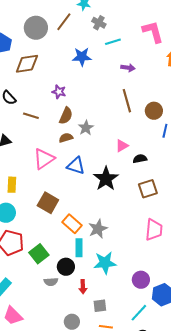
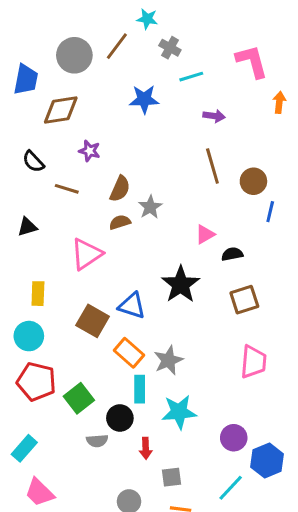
purple star: (59, 92) -> (90, 151), moved
blue triangle: (76, 166) -> (132, 306), moved

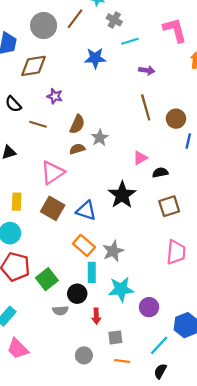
brown square: (93, 321) -> (53, 208), moved
purple circle: (234, 438) -> (149, 307), moved

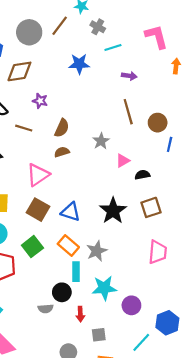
gray star: (100, 138) -> (101, 141), moved
black star: (122, 195) -> (113, 211), moved
green square: (47, 279) -> (32, 247), moved

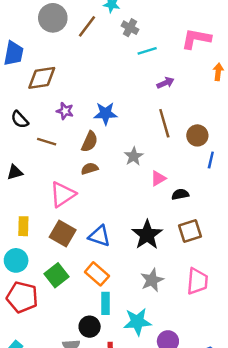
gray circle: (29, 32) -> (53, 18), moved
pink L-shape: (156, 37) -> (196, 39), turned -64
blue star: (79, 64) -> (105, 113), moved
purple arrow: (129, 76) -> (166, 83), turned -32
gray star: (97, 251) -> (152, 280), moved

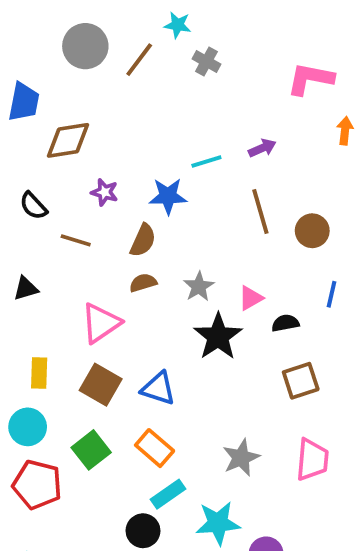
cyan line: (147, 51) -> (206, 162), moved
gray star: (134, 156) -> (199, 287), moved
blue line: (211, 160) -> (331, 294), moved
black star: (147, 235) -> (218, 337), moved
cyan rectangle: (105, 303) -> (168, 494), turned 55

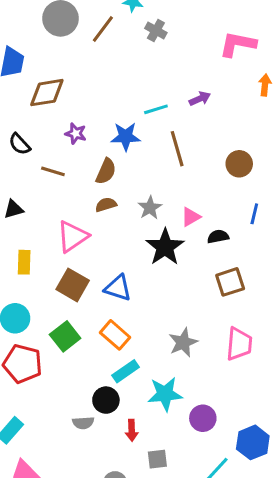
brown line: (260, 212) -> (177, 149), moved
yellow rectangle: (39, 373) -> (24, 262), moved

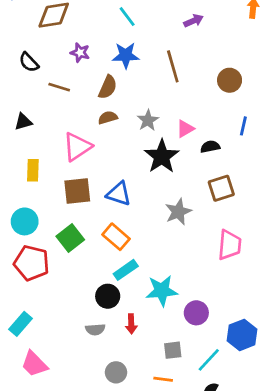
cyan line: (156, 109) -> (127, 17), moved, turned 70
brown square: (73, 285) -> (77, 191), turned -36
gray star: (183, 343) -> (178, 212), moved
gray semicircle: (83, 423) -> (95, 329), moved
gray square: (157, 459) -> (173, 350), moved

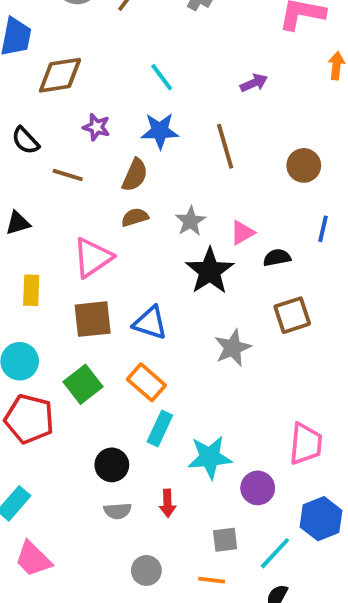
pink trapezoid: (230, 245) -> (306, 444), moved
cyan rectangle: (126, 270) -> (160, 428), turned -30
black circle: (108, 296) -> (112, 465), moved

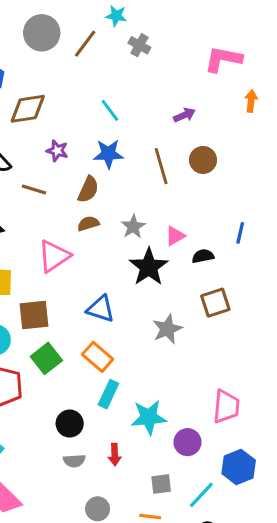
brown circle: (304, 165) -> (203, 160), moved
brown square: (93, 319) -> (34, 315), moved

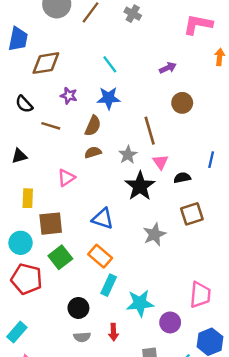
brown line: (161, 166) -> (150, 131), moved
pink triangle: (175, 236) -> (160, 162), turned -35
pink triangle: (54, 256) -> (66, 178), size x0.7

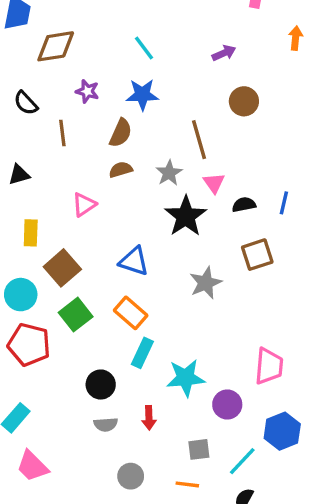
brown line: (51, 126) -> (62, 133), turned 66
blue line: (211, 160) -> (284, 203), moved
brown square: (51, 224) -> (62, 268), turned -35

